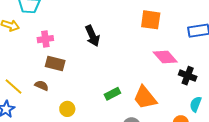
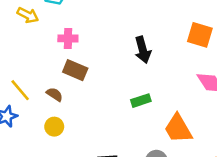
black arrow: (92, 36) -> (143, 50), moved
green rectangle: (112, 94) -> (141, 101), moved
yellow circle: (67, 109) -> (54, 127), moved

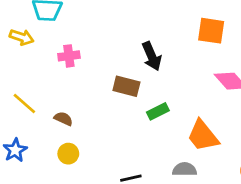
brown rectangle: (75, 70) -> (126, 86), moved
yellow line: (20, 90) -> (24, 103), moved

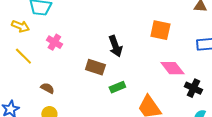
pink cross: (69, 56) -> (54, 42), turned 35
yellow line: (24, 103) -> (23, 56), moved

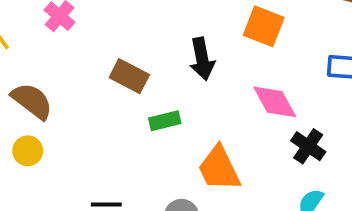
black arrow: (115, 46) -> (202, 59), moved
brown semicircle: (47, 88) -> (32, 101), size x1.6

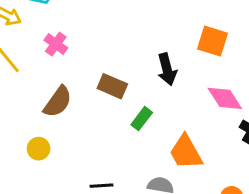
brown semicircle: (32, 101) -> (58, 102), moved, turned 92
green rectangle: (165, 121) -> (142, 119), turned -35

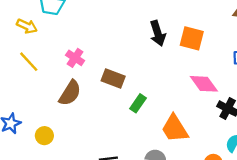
pink cross: (56, 44) -> (75, 58), moved
black arrow: (167, 69) -> (158, 33), moved
yellow circle: (39, 149) -> (44, 136), moved

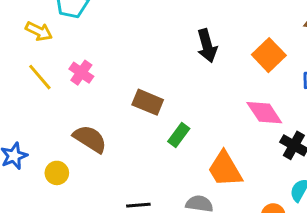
orange square: (192, 38) -> (269, 55), moved, turned 30
pink cross: (75, 58) -> (81, 73), moved
brown semicircle: (70, 93) -> (90, 139), moved, turned -92

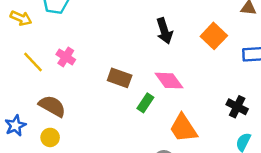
yellow arrow: (39, 31) -> (21, 18), moved
pink diamond: (264, 113) -> (169, 81), moved
brown semicircle: (90, 139) -> (52, 106), moved

